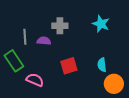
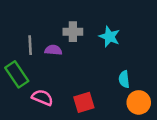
cyan star: (101, 24) -> (109, 37), moved
red square: (69, 66) -> (84, 102), moved

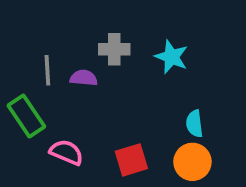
orange circle: (139, 102) -> (192, 162), moved

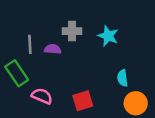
orange circle: (192, 162) -> (136, 103), moved

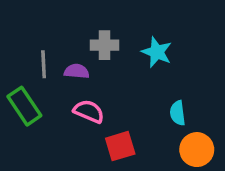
pink semicircle: (42, 96) -> (89, 111), moved

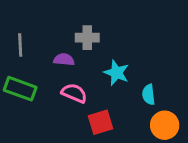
cyan star: (157, 52) -> (116, 73), moved
gray line: (44, 64) -> (20, 45), moved
green rectangle: (24, 106) -> (20, 89), turned -36

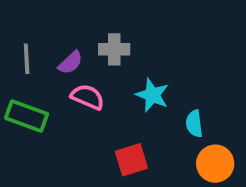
purple semicircle: (64, 60) -> (70, 63), moved, turned 132
pink semicircle: (74, 93) -> (88, 97), moved

